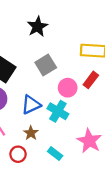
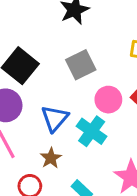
blue triangle: (31, 105) -> (55, 118), turned -30

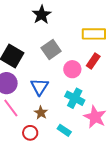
cyan cross: (92, 131) -> (75, 98), moved

